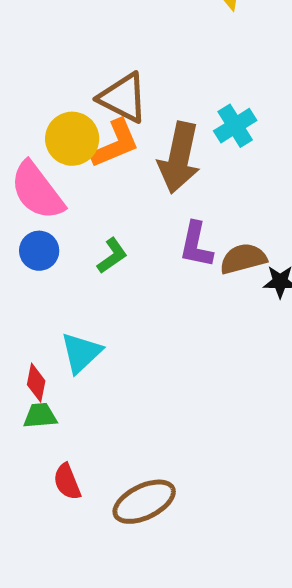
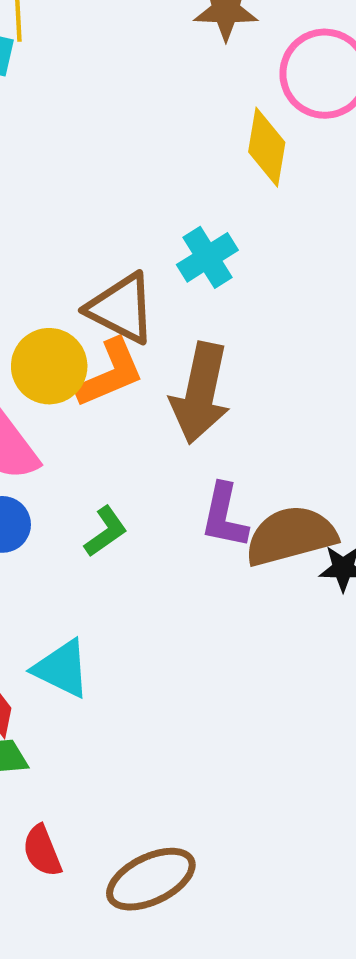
cyan cross: (235, 126) -> (207, 257), moved
brown semicircle: (243, 259) -> (291, 536), size x1.4
cyan triangle: (81, 353) -> (62, 669), turned -51

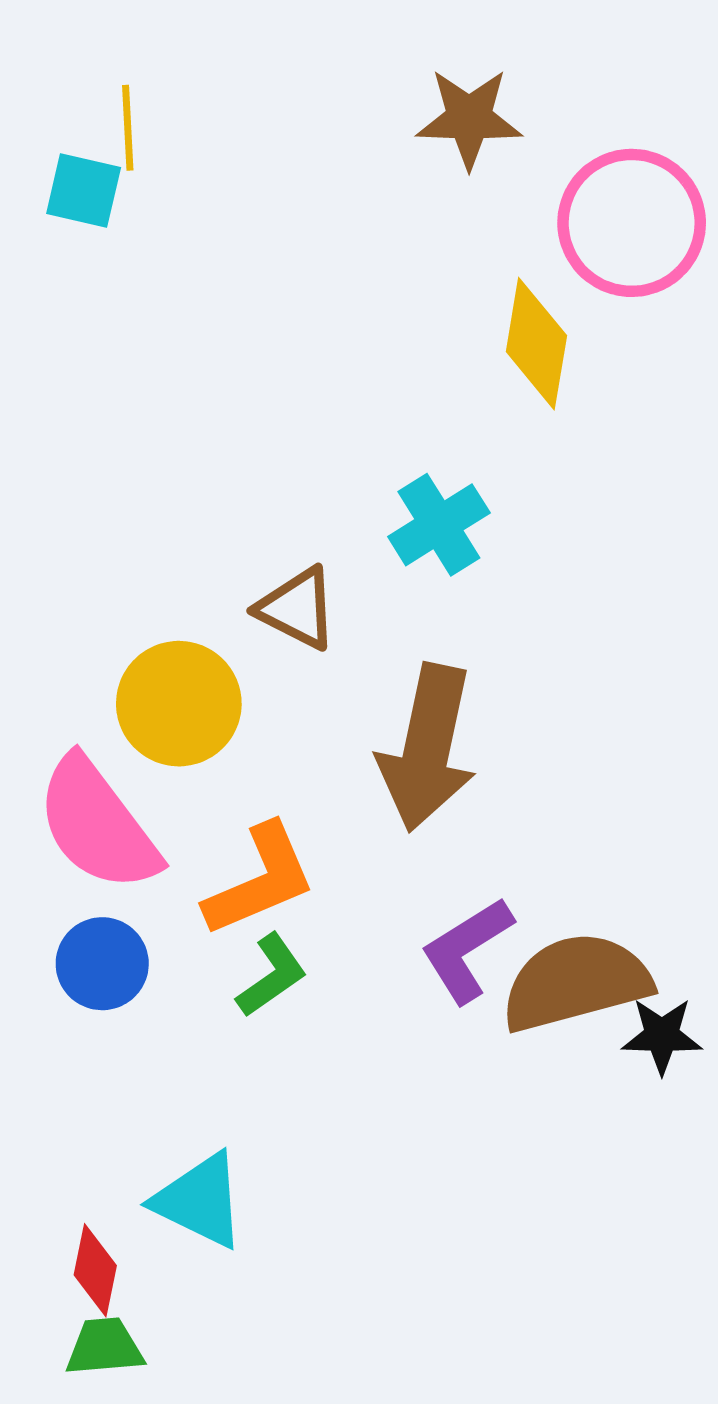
brown triangle: (121, 308) -> (297, 608), size x0.7
orange L-shape: (110, 373) -> (260, 880), moved
purple L-shape: (224, 516) -> (467, 950), turned 46

